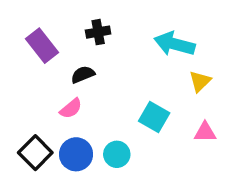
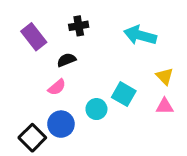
yellow triangle: (200, 81) -> (165, 76), moved, turned -30
black square: (35, 153) -> (32, 138), moved
cyan circle: (117, 154) -> (96, 109), moved

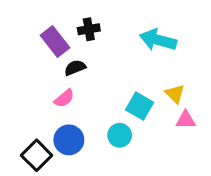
purple rectangle: (34, 37) -> (55, 41), moved
yellow triangle: (165, 76) -> (175, 94), moved
cyan circle: (96, 109) -> (120, 135), moved

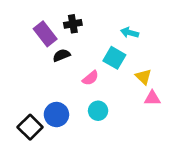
cyan arrow: (158, 40) -> (130, 33), size x0.6
pink semicircle: (64, 98) -> (90, 78), moved
cyan square: (140, 106) -> (114, 58), moved

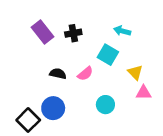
black cross: (73, 24) -> (73, 33), moved
black semicircle: (62, 55) -> (58, 74), moved, turned 35
cyan circle: (98, 111) -> (105, 105), moved

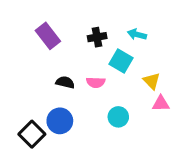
black cross: (73, 33) -> (97, 37), moved
pink semicircle: (85, 74) -> (96, 82), turned 42

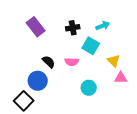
cyan arrow: (137, 34) -> (103, 26), turned 144
black semicircle: (65, 82) -> (49, 62), turned 32
blue circle: (60, 121) -> (38, 81), moved

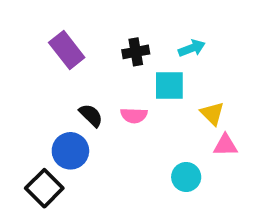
cyan square: (91, 46) -> (169, 85), turned -30
cyan circle: (89, 88) -> (186, 177), moved

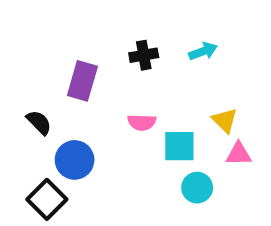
purple rectangle: (67, 50) -> (82, 81), moved, turned 54
cyan square: (169, 85) -> (179, 146), moved
black semicircle: (91, 115) -> (39, 122), moved

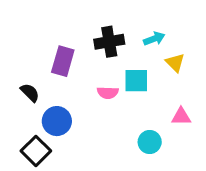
black cross: (144, 55) -> (109, 42), size x1.4
yellow triangle: (225, 120) -> (175, 63), moved
cyan square: (179, 146) -> (136, 81), moved

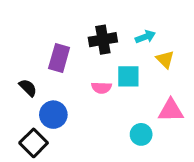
pink triangle: (181, 117) -> (171, 110), size x1.4

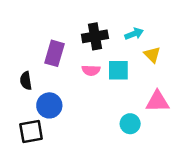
black semicircle: (28, 88) -> (26, 81), turned -144
pink semicircle: (101, 88) -> (91, 70), moved
black square: (34, 143) -> (31, 132), turned 35

